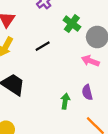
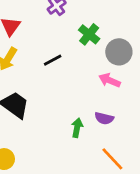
purple semicircle: (87, 92) -> (104, 118), turned -64

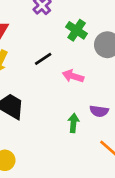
pink arrow: (109, 80) -> (73, 76), moved

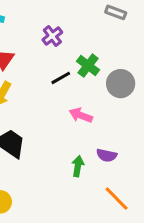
black line: (43, 59) -> (61, 78), moved

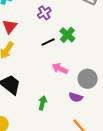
gray circle: (121, 84) -> (88, 79), moved
green arrow: (78, 166) -> (42, 103), moved

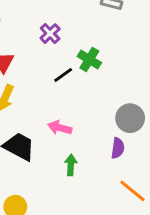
pink arrow: (60, 69) -> (60, 128), moved
purple semicircle: (76, 97) -> (118, 148), turned -88

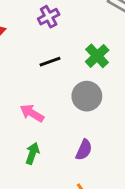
green cross: (89, 60) -> (97, 56), moved
gray circle: (130, 118) -> (87, 96), moved

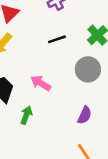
green arrow: (32, 153) -> (26, 115), moved

